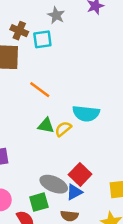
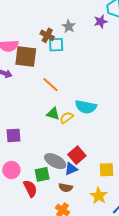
brown cross: (19, 31) -> (47, 35), moved

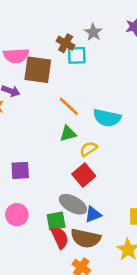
cyan semicircle: (86, 107) -> (107, 118), moved
green triangle: (53, 114) -> (68, 134), moved, turned -32
red square: (77, 155) -> (84, 175), moved
brown semicircle: (66, 188) -> (86, 238), size x1.6
red semicircle: (30, 189) -> (60, 237), moved

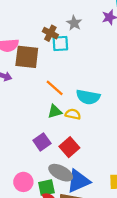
yellow semicircle: (88, 149) -> (73, 114), moved, turned 48
purple square: (20, 170) -> (42, 142), moved, turned -30
blue triangle: (93, 214) -> (78, 181), size x1.6
pink circle: (17, 215) -> (23, 182), moved

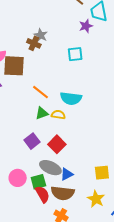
gray star: (74, 23) -> (41, 35), moved
cyan square: (60, 43) -> (75, 54), moved
blue triangle: (78, 181) -> (67, 174), size x0.6

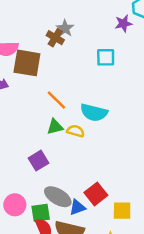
red square: (57, 144) -> (96, 194), moved

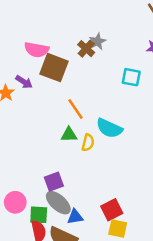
yellow semicircle: (76, 131) -> (88, 143), turned 78
purple square: (39, 161) -> (54, 182), moved
red square: (96, 194) -> (112, 210), moved

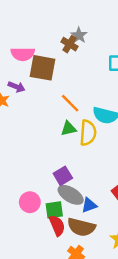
yellow semicircle: (88, 143) -> (88, 133), size x1.5

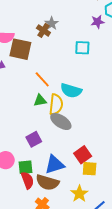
gray ellipse: (71, 195) -> (61, 122), moved
blue triangle: (89, 205) -> (55, 164), size x1.5

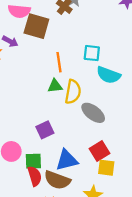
cyan square: (82, 48) -> (92, 53), moved
orange line: (42, 79) -> (59, 62), turned 30
cyan semicircle: (71, 91) -> (109, 75), moved
gray ellipse: (61, 122) -> (93, 113), moved

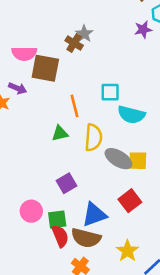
green triangle: (55, 86) -> (60, 133), moved
yellow square: (106, 168) -> (138, 161), moved

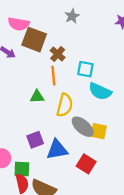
brown cross: (74, 43) -> (58, 54), moved
red square: (130, 201) -> (86, 164), turned -30
blue triangle: (94, 215) -> (57, 150), moved

